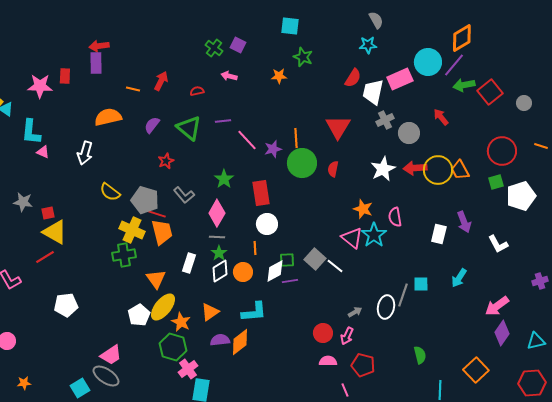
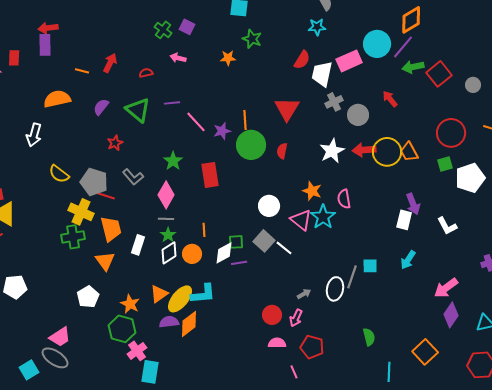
white circle: (267, 224) -> (269, 206), moved
orange trapezoid: (162, 232) -> (111, 229), moved
white rectangle: (439, 234) -> (404, 220), moved
yellow ellipse: (163, 307) -> (180, 299), moved

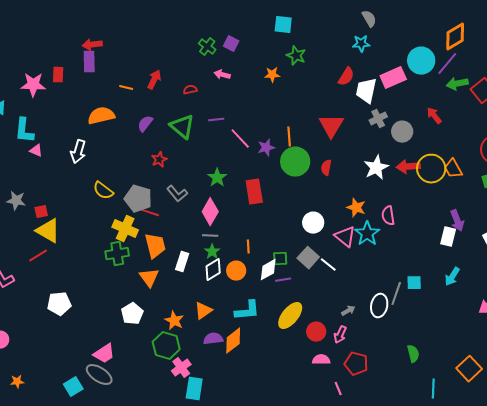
yellow ellipse: (180, 299) -> (290, 316), moved

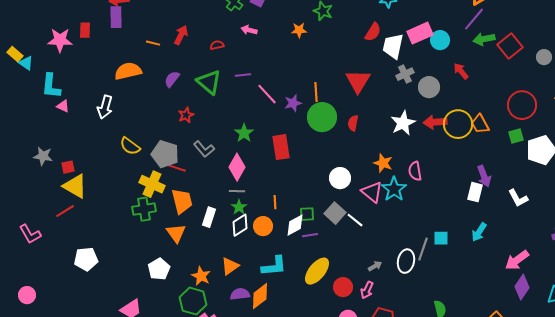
cyan circle: (421, 61) -> (440, 40), moved, size x0.7

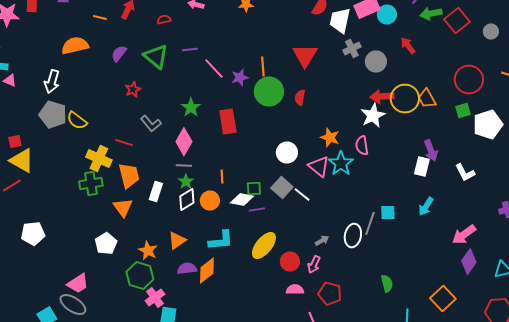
white star: (403, 123) -> (373, 116), moved
gray pentagon: (165, 154) -> (53, 114), moved
white diamond: (295, 225) -> (242, 200), turned 40

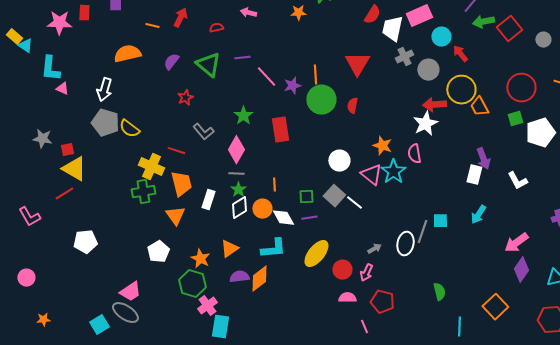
cyan circle: (387, 14) -> (441, 37), moved
yellow circle: (405, 98) -> (461, 90), moved
white diamond: (242, 200) -> (283, 218), moved, turned 50

